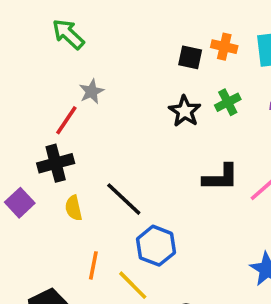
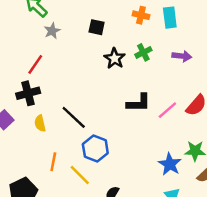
black square: (190, 57) -> (97, 27), moved
gray star: (91, 91) -> (52, 31), moved

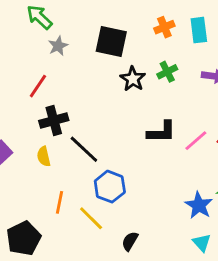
orange cross: (141, 15) -> (164, 27), turned -35
black square: (97, 27) -> (111, 42), size x1.6
black cross: (28, 93) -> (54, 121), moved

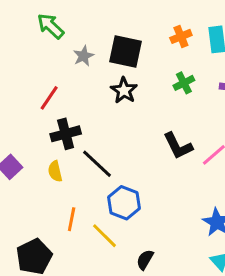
gray star: (58, 46) -> (84, 56), moved
black star: (133, 79) -> (124, 90), moved
black L-shape: (161, 132) -> (178, 146), turned 64

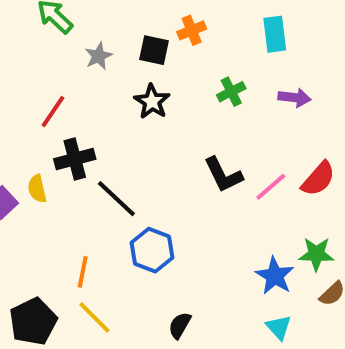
orange cross: (181, 36) -> (192, 30), moved
black square: (125, 51) -> (154, 50), size x0.7
yellow semicircle: (55, 171) -> (37, 189), moved
yellow line: (105, 236) -> (95, 317), moved

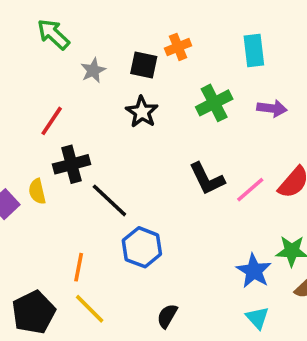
green cross: (231, 92) -> (214, 103), size x1.4

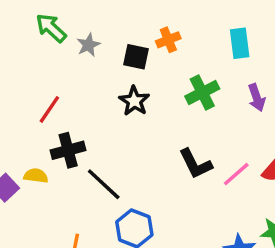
gray star: (93, 70) -> (88, 45), moved
purple arrow: (272, 108) -> (257, 98), turned 64
yellow semicircle: (37, 191) -> (36, 176), turned 110

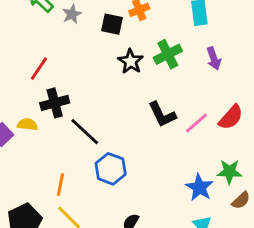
black star: (134, 101) -> (131, 61), moved

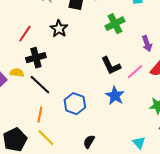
purple arrow: (214, 59) -> (147, 44), moved
black star: (131, 61) -> (59, 29), moved
black line: (85, 132) -> (40, 85), moved
blue star: (199, 187) -> (115, 96), moved

